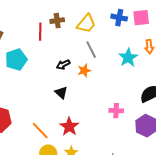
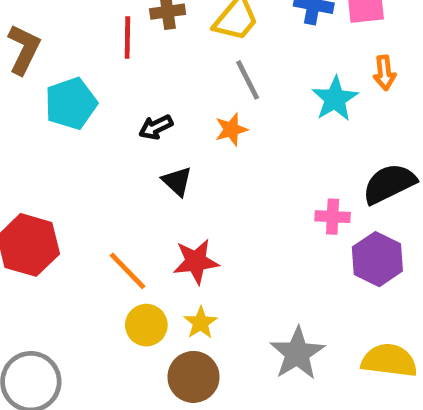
black arrow: (63, 65) -> (156, 127), moved
pink cross: (116, 111) -> (333, 217), moved
red star: (69, 127) -> (196, 261), turned 30

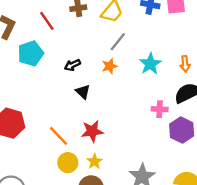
red line: (127, 37) -> (47, 21), moved, turned -36
orange arrow: (384, 73) -> (185, 64), moved
gray line: (248, 80) -> (118, 42), turned 66
cyan star: (335, 99) -> (150, 64), moved

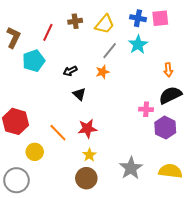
red line: (47, 21) -> (48, 32), turned 60
cyan star: (150, 64) -> (138, 45), moved
yellow circle: (68, 163) -> (35, 152), moved

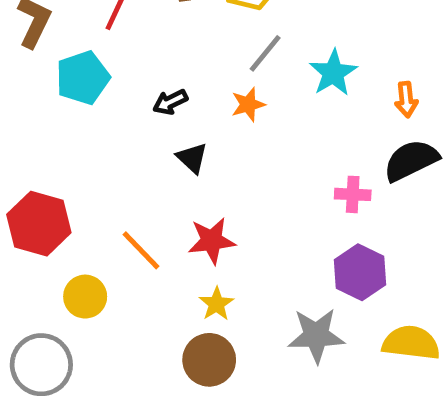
cyan star: (138, 45) -> (333, 73), moved
purple hexagon: (165, 128) -> (360, 272), moved
gray star: (131, 168) -> (316, 335), turned 30

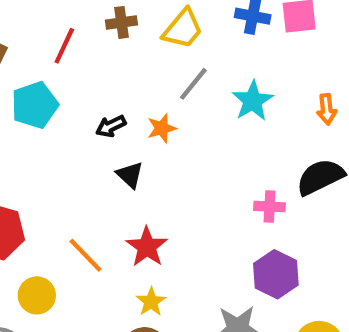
orange arrow: (406, 100) -> (327, 109), moved
orange star: (248, 104) -> (162, 128), moved
red star: (212, 241) -> (147, 247), turned -30

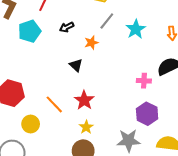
black arrow: (111, 126) -> (67, 27), moved

